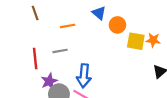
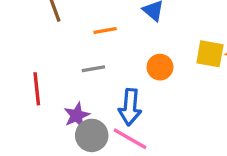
orange circle: (117, 25) -> (160, 67), moved
red line: (35, 58) -> (37, 89), moved

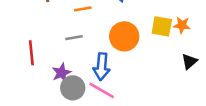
orange circle: (160, 67) -> (124, 36), size x1.5

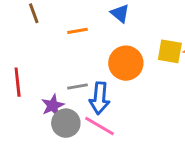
gray line: (74, 38) -> (78, 86), moved

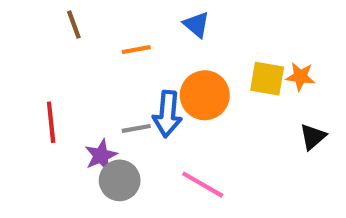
blue arrow: (100, 98) -> (167, 114), moved
pink line: (100, 126) -> (203, 185), moved

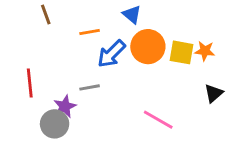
orange circle: (205, 95) -> (148, 47), moved
blue arrow: (167, 114) -> (111, 54), moved, turned 40
gray circle: (120, 180) -> (55, 124), moved
pink line: (203, 185) -> (158, 120), moved

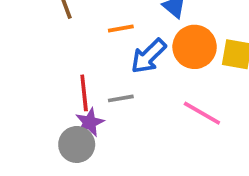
red line: (30, 83) -> (84, 93), moved
pink line: (158, 120) -> (202, 113), moved

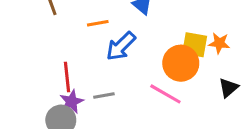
orange circle: (195, 47) -> (181, 63), moved
gray line: (121, 98) -> (104, 95), moved

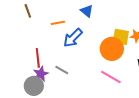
pink line: (165, 94) -> (111, 77), moved
gray line: (104, 95) -> (62, 70), turned 40

